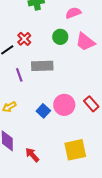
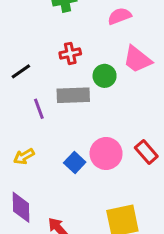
green circle: (60, 37) -> (105, 76), moved
red cross: (24, 39) -> (70, 53), moved, turned 32

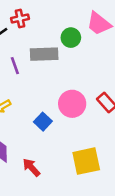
red cross: (70, 53) -> (20, 18), moved
blue square: (75, 162) -> (43, 122), moved

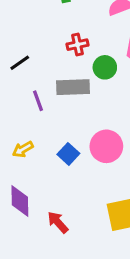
red cross: (20, 18) -> (77, 45), moved
blue square: (43, 122) -> (68, 154), moved

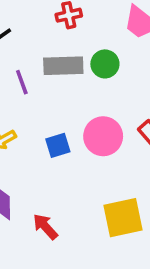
green circle: (105, 67) -> (105, 64), moved
blue square: (68, 154) -> (58, 145), turned 30

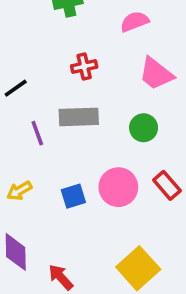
green circle: (105, 64) -> (144, 128), moved
yellow square: (123, 218) -> (138, 268), turned -30

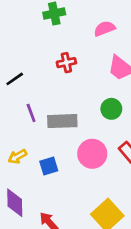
gray rectangle: (79, 117) -> (62, 121), moved
blue square: (73, 196) -> (49, 166), moved

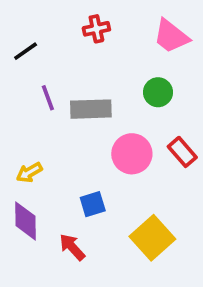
yellow arrow: (17, 156) -> (29, 172), moved
blue square: (49, 166) -> (93, 204), moved

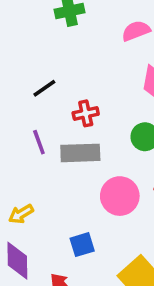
red cross: (96, 29) -> (86, 113), moved
black line: (26, 51) -> (44, 88), moved

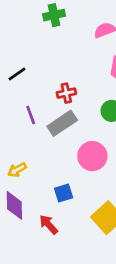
black line: (44, 88) -> (17, 74), moved
gray rectangle: (80, 153) -> (62, 123), turned -32

